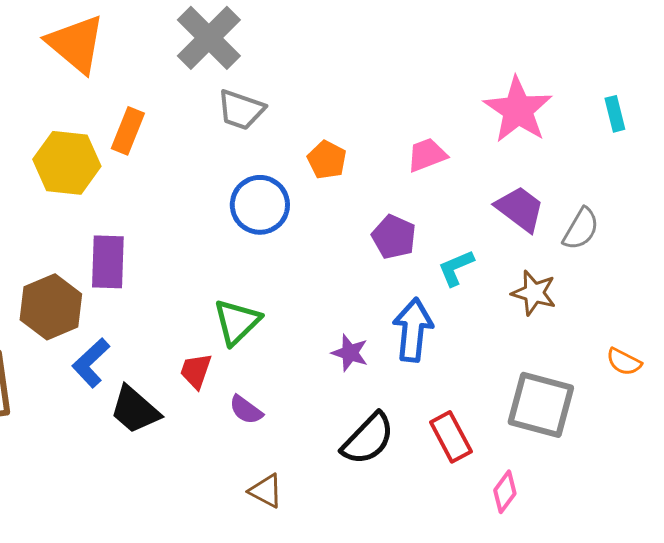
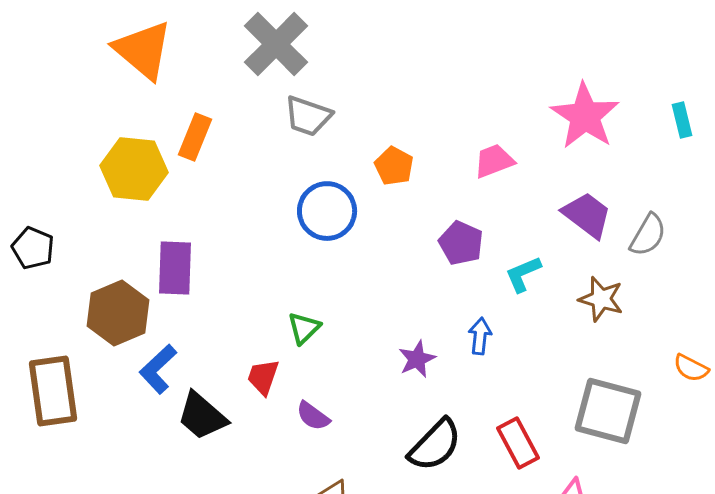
green triangle: (237, 322) -> (304, 328), size x0.7
blue arrow: (413, 330) -> (480, 336), size x0.6
purple star: (350, 353) -> (417, 359), turned 30

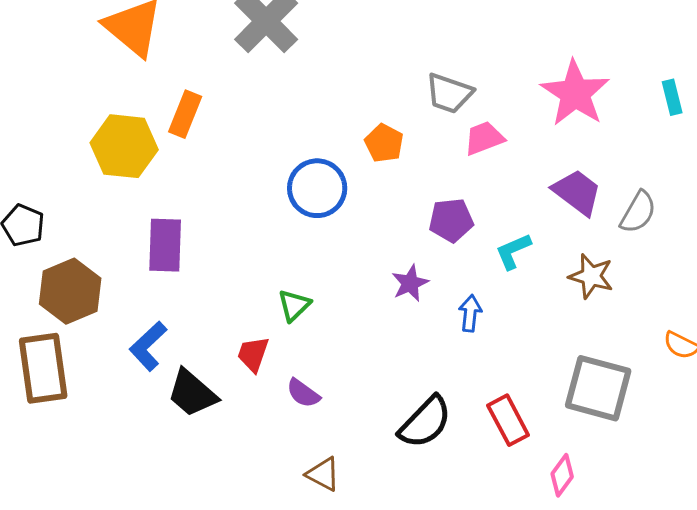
gray trapezoid: (308, 116) -> (449, 93), moved
purple pentagon: (461, 243) -> (451, 220), turned -30
brown hexagon: (118, 313) -> (70, 291), moved
purple star: (417, 359) -> (410, 283), moved

